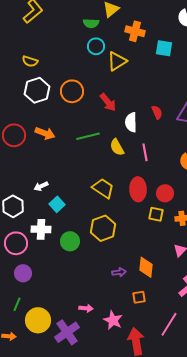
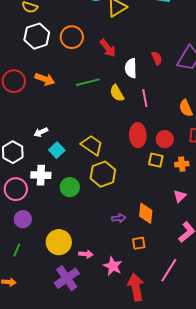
yellow trapezoid: (103, 188) -> (92, 145), moved
yellow circle: (38, 320) -> (59, 242), moved

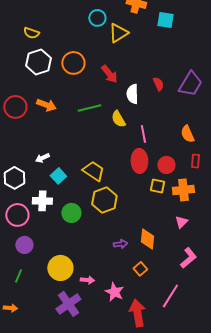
pink line: (145, 98) -> (143, 134), moved
orange cross: (182, 164) -> (183, 190), size x1.5
orange square: (139, 243) -> (140, 269), turned -32

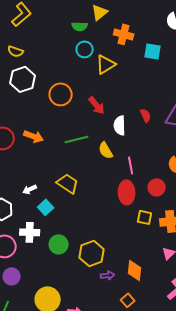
yellow semicircle: (31, 33) -> (16, 51), moved
white hexagon: (38, 62) -> (23, 79), moved
red circle: (166, 165) -> (157, 187), moved
yellow trapezoid: (93, 171) -> (68, 183), moved
yellow hexagon: (104, 200) -> (92, 253), moved

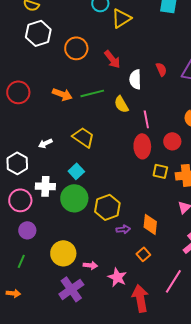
orange arrow: (34, 136) -> (62, 94), moved
cyan square: (46, 207) -> (76, 171), moved
green circle: (59, 244) -> (74, 198), size x1.4

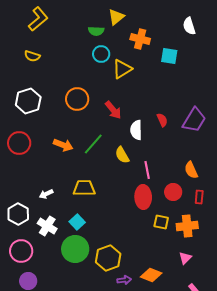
white hexagon: (38, 33) -> (28, 101), moved
green line: (92, 93) -> (93, 144), turned -35
yellow trapezoid: (83, 137) -> (84, 188), turned -35
white cross: (45, 186) -> (47, 226), moved, turned 30
orange diamond: (150, 224) -> (151, 275), turned -75

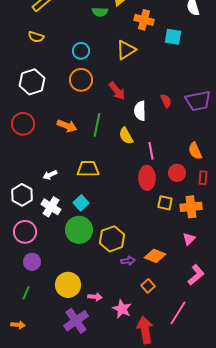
cyan circle: (101, 54) -> (81, 51), moved
purple trapezoid: (194, 120) -> (198, 101), turned 48
green line: (93, 144) -> (97, 125), turned -30

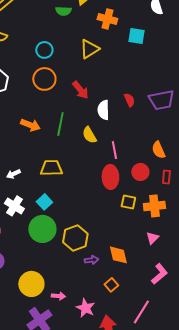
orange diamond: (155, 256) -> (118, 255), turned 55

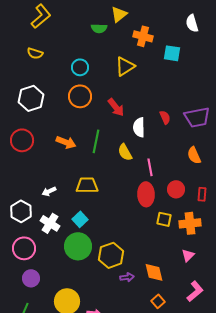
orange semicircle: (158, 150) -> (194, 155), moved
orange square: (111, 285) -> (158, 301), moved

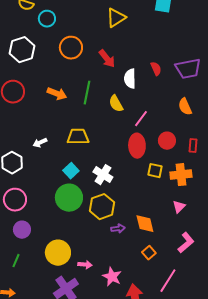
cyan circle: (80, 67) -> (47, 19), moved
pink line: (150, 167) -> (141, 119), turned 48
white cross: (50, 223) -> (103, 175), moved

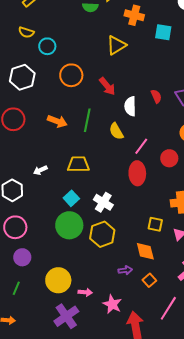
red circle: (167, 141) -> (169, 158), moved
yellow square: (155, 171) -> (155, 224), moved
purple arrow: (118, 229) -> (125, 270), moved

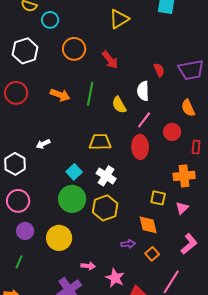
white semicircle: (130, 106) -> (143, 91), moved
yellow trapezoid: (78, 164) -> (100, 142), moved
yellow circle: (58, 280) -> (59, 238), moved

